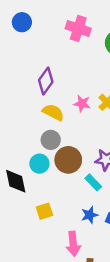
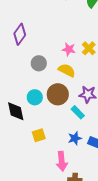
purple diamond: (46, 81) -> (20, 34), moved
yellow semicircle: (53, 112) -> (67, 70), moved
gray circle: (51, 140) -> (39, 63), moved

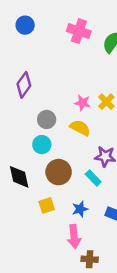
brown circle: (58, 94) -> (59, 172), moved
cyan circle: (35, 97) -> (42, 145), moved
blue star: (75, 138) -> (80, 209), moved

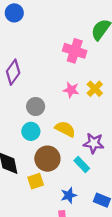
pink cross: (79, 31) -> (75, 51), moved
yellow semicircle: (80, 128) -> (65, 129), moved
yellow square: (47, 205) -> (36, 181), moved

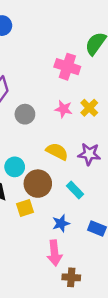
gray circle: (36, 106) -> (25, 114), moved
cyan circle: (31, 131) -> (15, 167), moved
purple star: (94, 143) -> (89, 154), moved

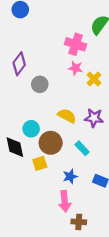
pink star: (64, 109) -> (76, 68), moved

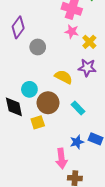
purple star: (94, 118) -> (87, 68), moved
blue star: (70, 176) -> (77, 142), moved

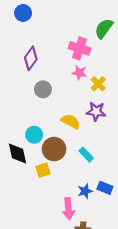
purple diamond: (18, 27) -> (31, 58), moved

